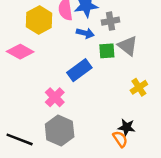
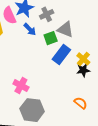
blue arrow: (85, 33) -> (30, 29), turned 48
blue rectangle: (79, 70) -> (61, 54), moved
black star: (127, 127) -> (83, 70), moved

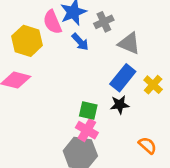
green square: (51, 38) -> (88, 110), moved, turned 32
black star: (83, 70) -> (120, 105), moved
pink cross: (21, 86) -> (87, 130), moved

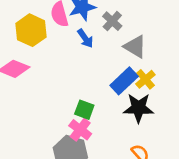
gray cross: (104, 22) -> (112, 21), turned -30
yellow cross: (153, 85) -> (145, 79), moved
black star: (120, 105) -> (139, 108), moved, size x1.5

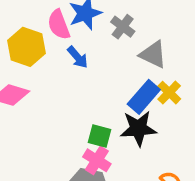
blue arrow: (85, 38) -> (78, 57), moved
black star: (139, 108) -> (138, 128), moved

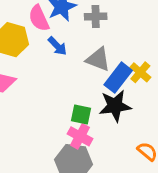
gray cross: (123, 27) -> (96, 17), turned -35
gray triangle: (153, 55) -> (98, 59), moved

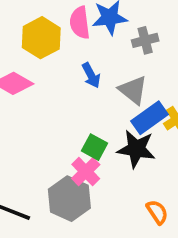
gray cross: (96, 17) -> (145, 40), turned -30
blue arrow: (57, 46) -> (91, 75), moved

